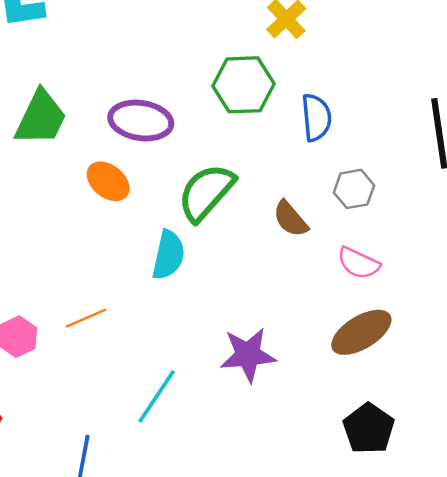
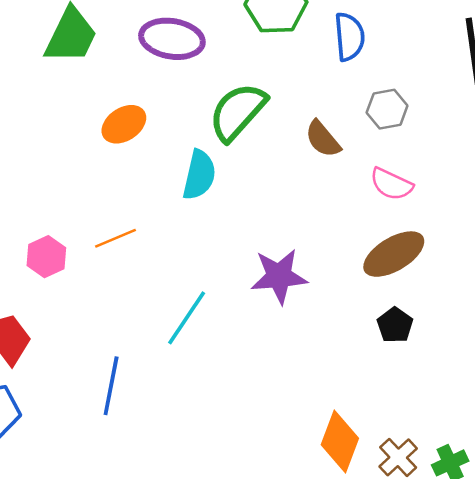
orange ellipse: (108, 181) -> (124, 124), moved, turned -72
black pentagon: (369, 429) -> (395, 325), moved, size x0.7

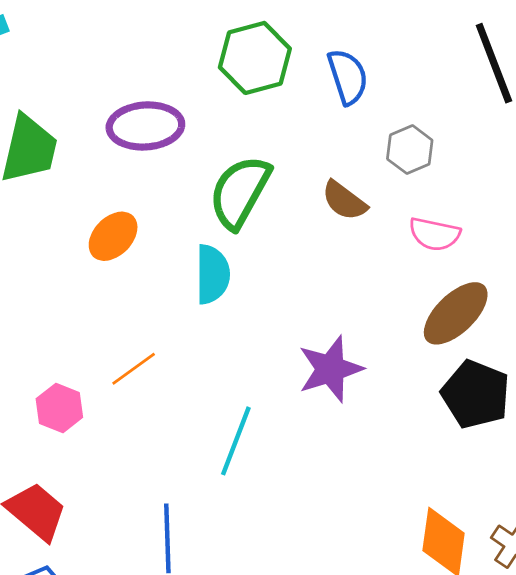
black pentagon: (395, 325) -> (476, 394), size x1.6

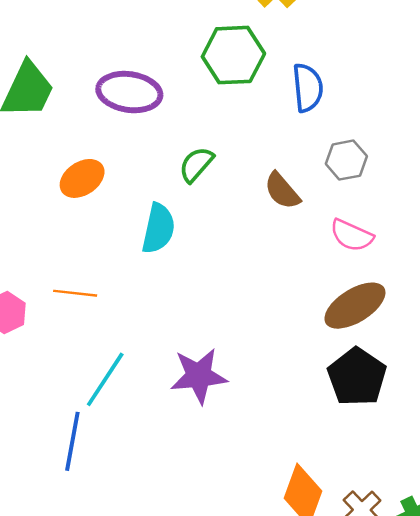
green semicircle: (240, 192) -> (196, 164), size x0.6
orange line: (134, 369) -> (75, 293), turned 30
purple star: (330, 369) -> (199, 376), moved
cyan line: (236, 441) -> (105, 379), moved

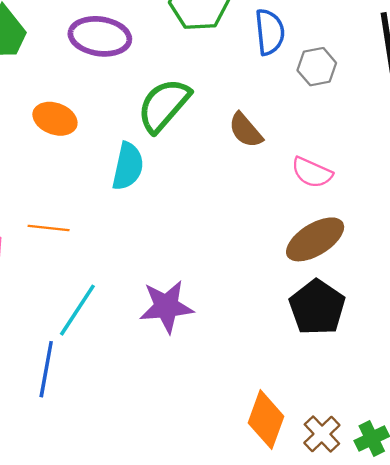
gray hexagon: (346, 160) -> (317, 67), moved
green semicircle: (196, 164) -> (164, 105), size x1.6
orange ellipse: (82, 178) -> (55, 119), turned 54

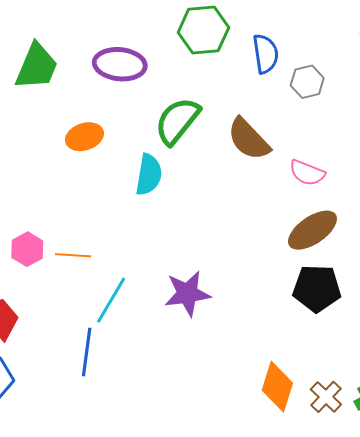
orange ellipse: (55, 119) -> (84, 137), turned -36
brown semicircle: (246, 130) -> (249, 139), size x1.4
orange line: (49, 228) -> (73, 255), moved
black pentagon: (317, 307) -> (317, 288), turned -30

